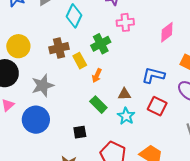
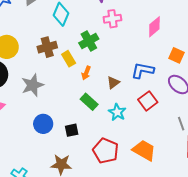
brown triangle: (124, 94) -> (113, 82), moved, turned -32
red square: (157, 106) -> (148, 101), turned 30
blue circle: (36, 120) -> (43, 124), moved, size x0.7

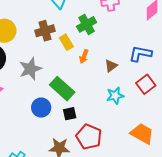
green rectangle: (89, 102) -> (62, 89), moved, size x1.4
cyan star: (117, 112) -> (115, 96), turned 30
red pentagon: (106, 151) -> (89, 137), moved

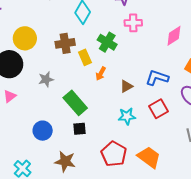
green cross: (87, 24) -> (107, 42), turned -36
gray star: (30, 69) -> (46, 79), size x0.7
blue circle: (41, 108) -> (43, 131), moved
red pentagon: (89, 137) -> (114, 154), moved

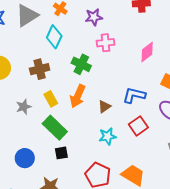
yellow rectangle: (85, 57) -> (51, 99), moved
orange arrow: (101, 74) -> (78, 96), size x1.6

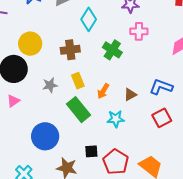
orange arrow: (78, 96) -> (103, 91), moved, size x0.7
cyan star: (108, 136) -> (116, 119), moved
black square: (61, 153) -> (91, 151), moved
blue circle: (25, 158) -> (45, 136), size x1.4

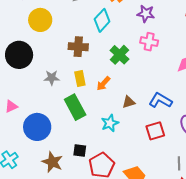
yellow circle: (30, 44) -> (40, 20), moved
orange arrow: (103, 91) -> (103, 83), moved
pink triangle: (13, 101) -> (11, 106), moved
cyan star: (116, 119) -> (110, 123), turned -30

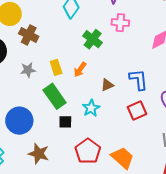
brown cross: (78, 47) -> (29, 35), moved, turned 30
blue L-shape: (160, 100) -> (139, 80), turned 60
black square: (80, 150) -> (65, 122), moved

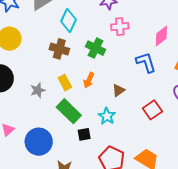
brown cross: (29, 35) -> (59, 49), moved
blue L-shape: (139, 80) -> (146, 62), moved

